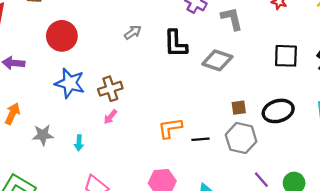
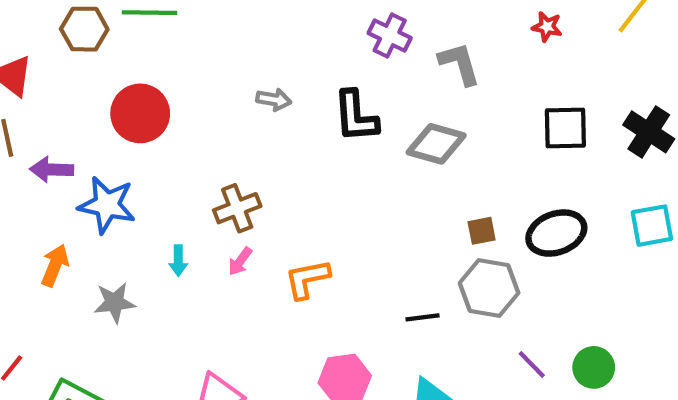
gray arrow: (133, 32) -> (274, 100), turned 48
blue star: (70, 83) -> (107, 205), moved
orange L-shape: (170, 128) -> (307, 279), moved
black line: (201, 139) -> (422, 317), moved
cyan arrow: (79, 143) -> (178, 261), moved

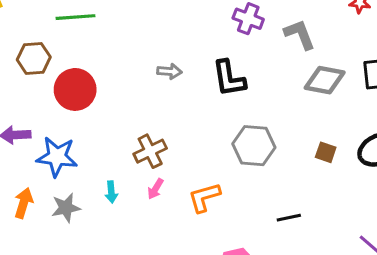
brown hexagon: (84, 29) -> (34, 58), moved
gray diamond: (436, 144) -> (325, 80), moved
brown square: (482, 231) -> (326, 152), turned 35
gray hexagon: (489, 288) -> (254, 146), moved
gray star: (114, 303) -> (66, 208), moved

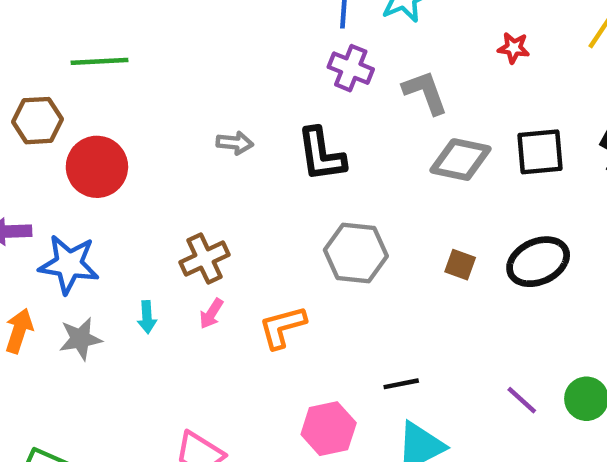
black line: (289, 218) -> (401, 384), moved

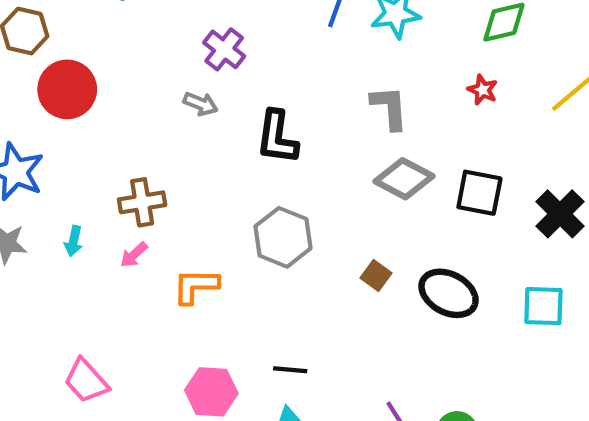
purple cross: (351, 68) -> (224, 49), moved
black ellipse: (538, 262) -> (449, 293), turned 36

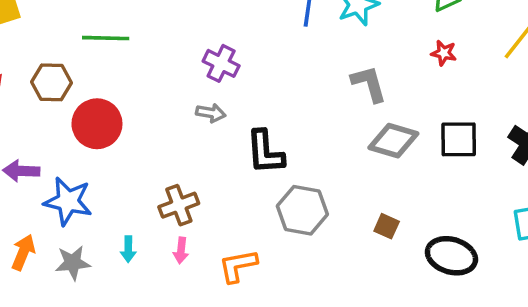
black L-shape: (277, 137) -> (265, 152), moved
pink arrow: (134, 255) -> (181, 250), turned -30
black ellipse: (449, 293) -> (451, 256), moved

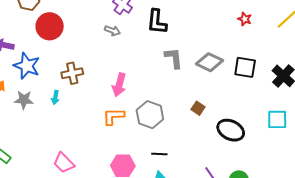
gray L-shape: (369, 84) -> (174, 58), moved
black L-shape: (265, 152) -> (157, 22), moved
brown cross: (179, 205) -> (72, 73), moved
gray hexagon: (302, 210) -> (150, 115), moved
pink arrow: (181, 250) -> (119, 85), moved, size x1.6

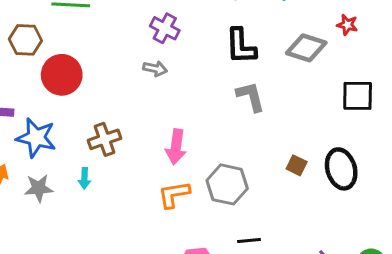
black L-shape: (157, 22) -> (241, 46), moved
gray diamond: (209, 62) -> (306, 48), moved
black ellipse: (231, 130) -> (341, 169), moved, turned 56

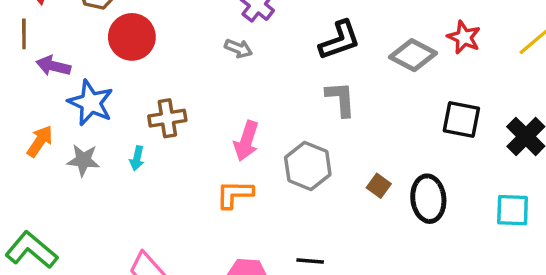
red star: (347, 25) -> (464, 37), size x1.4
black L-shape: (241, 46) -> (340, 40), turned -117
gray hexagon: (227, 184) -> (308, 166), moved

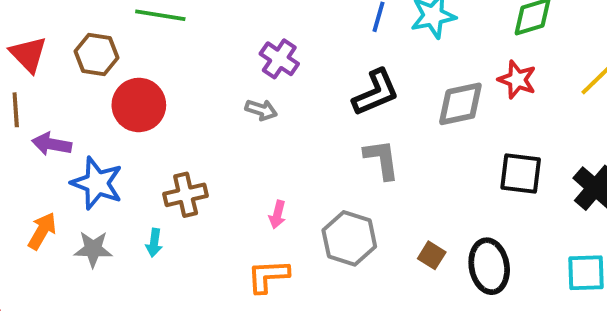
gray diamond: (413, 55) -> (460, 104), turned -36
pink arrow: (246, 141) -> (277, 215), size x0.6

